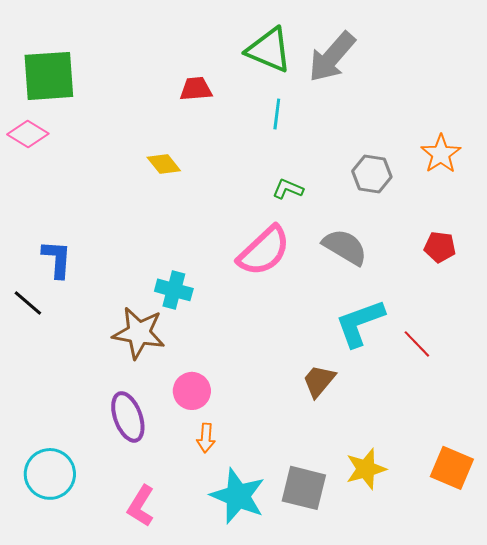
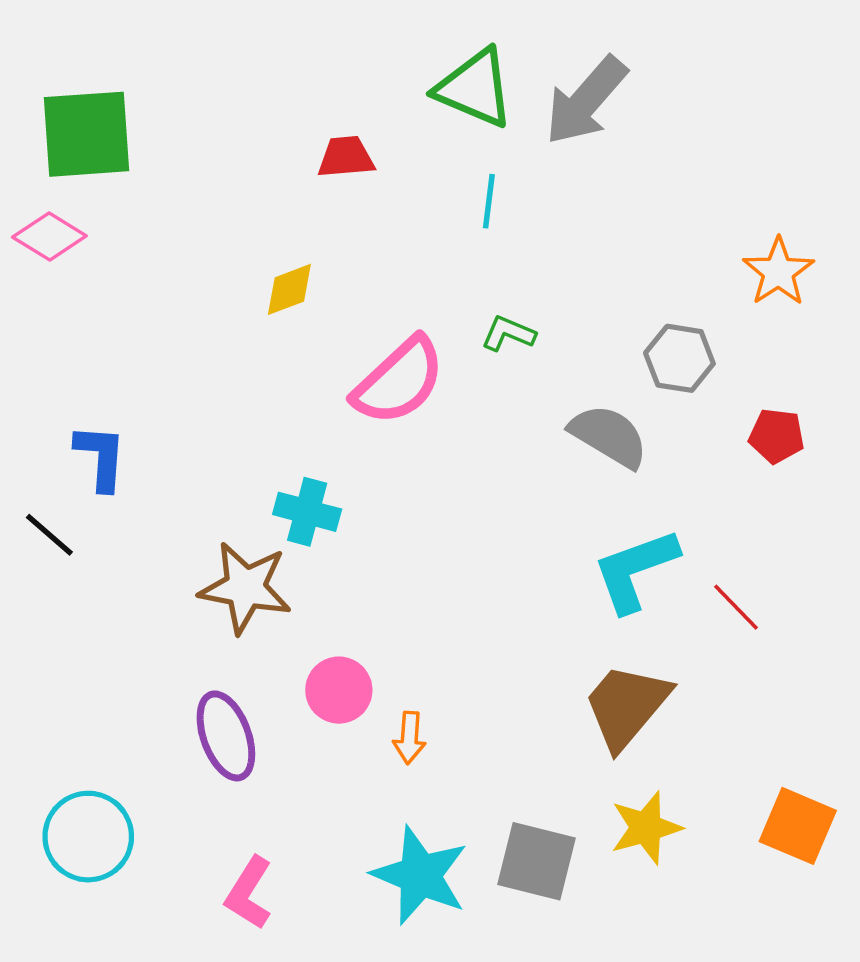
yellow diamond: (164, 164) -> (289, 289), turned -72
gray hexagon: (372, 174) -> (679, 358), moved
pink semicircle: (264, 251) -> (399, 381), moved
brown trapezoid: (319, 381) -> (627, 706), moved, size x1.5
orange arrow: (206, 438) -> (409, 738), moved

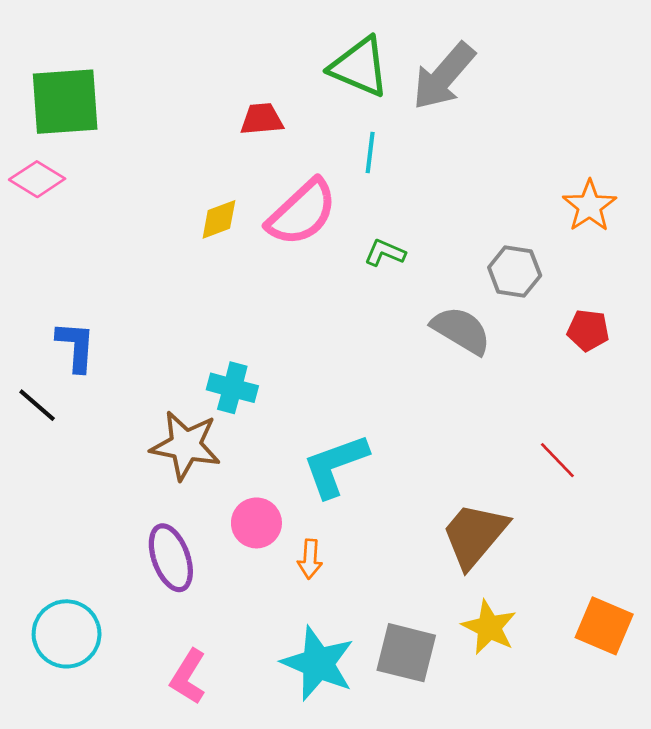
pink semicircle: (399, 381) -> (302, 213), moved
cyan L-shape: (635, 570) -> (335, 465), moved
yellow star: (646, 828) -> (489, 627), turned -30

